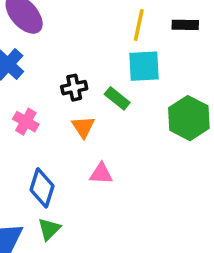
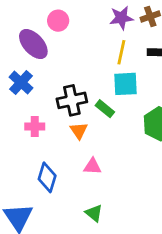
black cross: (74, 88) -> (72, 100), size x1.5
pink cross: (26, 122) -> (35, 127), turned -30
green triangle: (49, 229) -> (94, 213), moved, turned -36

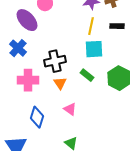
green rectangle: (105, 109) -> (87, 75), moved
pink cross: (35, 127) -> (28, 80), size x1.5
pink triangle: (92, 166) -> (70, 109), turned 32

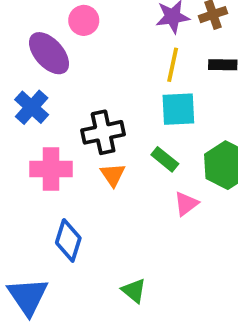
pink triangle: (70, 109) -> (186, 204), moved, turned 48

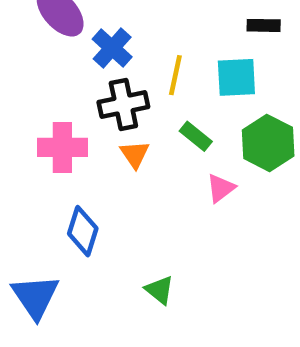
yellow line: (173, 65) -> (175, 75), moved
blue cross: (32, 107) -> (112, 48), moved
cyan square: (178, 109) -> (236, 77), moved

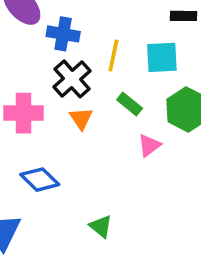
blue cross: (112, 48) -> (63, 34), turned -32
black cross: (123, 105) -> (72, 79), turned -30
blue diamond: (83, 231) -> (40, 180), turned -63

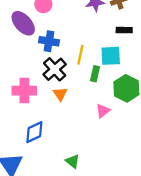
green rectangle: (130, 104) -> (95, 74), moved, turned 64
blue diamond: (40, 180) -> (34, 132), turned -70

